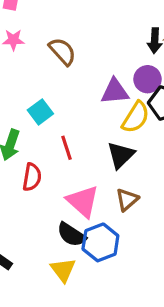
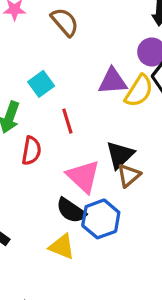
purple triangle: (115, 91) -> (113, 81), moved
black triangle: (121, 155) -> (120, 155), moved
yellow triangle: (63, 270) -> (62, 247), turned -32

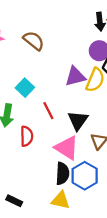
black triangle: (120, 155) -> (78, 120), moved
black semicircle: (71, 211) -> (62, 174), turned -110

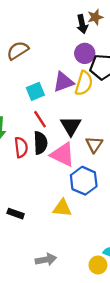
brown semicircle: (34, 41) -> (18, 50), turned -65
cyan square: (25, 88) -> (35, 91), moved, turned 30
black semicircle: (62, 174) -> (40, 143), moved

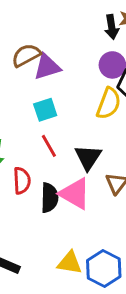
purple triangle: (63, 82) -> (47, 67), moved
black semicircle: (40, 143) -> (49, 198), moved
blue hexagon: (84, 181) -> (104, 268), moved

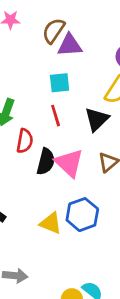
brown semicircle: (26, 55) -> (54, 31), turned -40
black triangle: (88, 157) -> (97, 119), moved
blue hexagon: (104, 268) -> (82, 215), moved

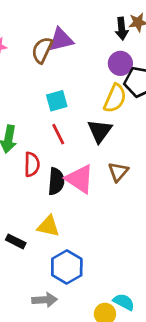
purple triangle: (70, 45) -> (61, 40), moved
blue hexagon: (82, 215) -> (67, 267), moved
yellow triangle: (51, 223) -> (48, 226), moved

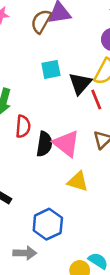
black triangle: (100, 131) -> (80, 83), moved
red line: (58, 134) -> (96, 99), moved
yellow triangle: (48, 226) -> (78, 181), moved

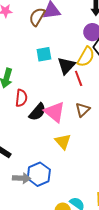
black semicircle: (44, 144) -> (38, 112), turned 30
yellow triangle: (78, 181) -> (63, 142), turned 30
gray arrow: (25, 253) -> (22, 178), moved

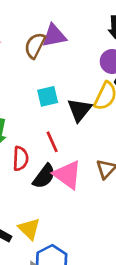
red line: (79, 78) -> (52, 142), moved
yellow triangle: (63, 142) -> (29, 229), moved

